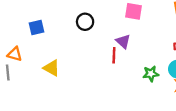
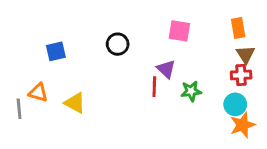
orange triangle: (15, 54) -> (38, 93), moved
green star: (151, 74) -> (191, 91), moved

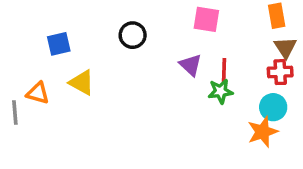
red line: (154, 87) -> (224, 70), moved
yellow triangle: (75, 103) -> (82, 83), moved
orange star: (243, 125) -> (263, 132), moved

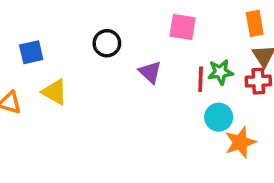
purple triangle: (191, 65) -> (150, 72), moved
green star: (220, 91) -> (220, 72), moved
cyan circle: (273, 107) -> (219, 117), moved

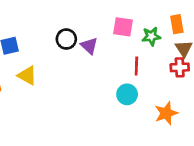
purple triangle: (150, 72) -> (89, 46), moved
green star: (220, 72) -> (151, 36), moved
cyan circle: (219, 117) -> (127, 94), moved

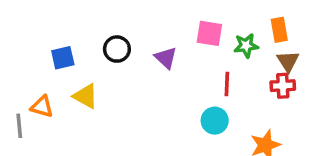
black circle: (66, 39) -> (117, 49), moved

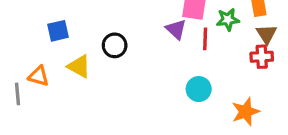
black circle: (117, 49) -> (115, 45), moved
purple triangle: (166, 58) -> (176, 29), moved
red line: (227, 84) -> (205, 39), moved

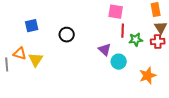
green star: (228, 20) -> (136, 40), moved
purple triangle: (176, 29) -> (105, 50), moved
yellow triangle: (79, 66) -> (36, 60), moved, turned 35

